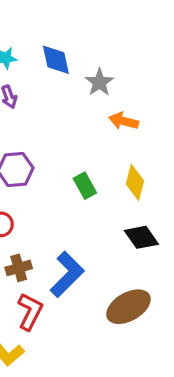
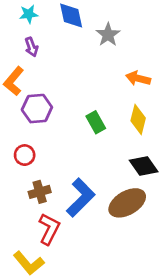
orange arrow: (124, 121) -> (138, 78), moved
brown ellipse: (128, 307) -> (127, 203), moved

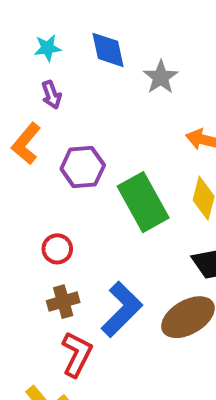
purple hexagon: (37, 109) -> (83, 167), moved
green rectangle: (96, 122) -> (143, 202), size x1.8
red circle: (25, 155) -> (57, 249), moved

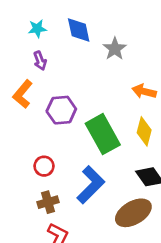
blue L-shape: (122, 309) -> (91, 185), moved

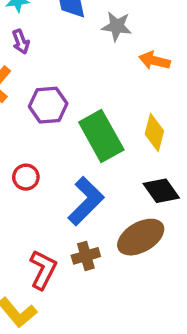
gray star: (115, 49) -> (117, 26), turned -30
orange arrow: (144, 91) -> (154, 61), moved
brown cross: (48, 202) -> (86, 256), moved

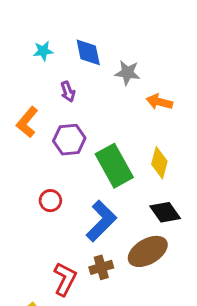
purple arrow: (21, 42) -> (68, 92), moved

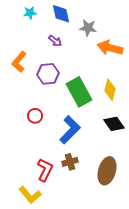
purple arrow: (68, 92) -> (55, 41), moved, turned -32
orange arrow: (159, 102) -> (110, 48), size x1.4
brown ellipse: (148, 251) -> (107, 171), moved, turned -44

